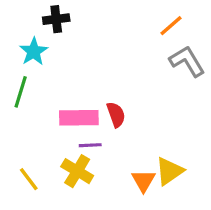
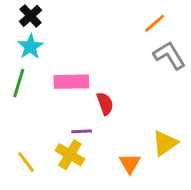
black cross: (56, 19) -> (30, 16), moved, turned -35
pink rectangle: (79, 118) -> (71, 82), moved
yellow triangle: (169, 171) -> (165, 143), moved

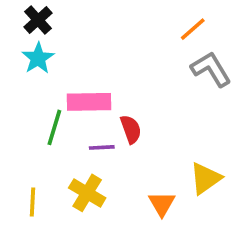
green line: (19, 83) -> (54, 127), moved
purple line: (82, 131) -> (102, 147), moved
yellow line: (26, 162) -> (33, 202), turned 40

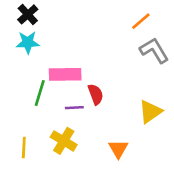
cyan star: (38, 58) -> (28, 42), turned 30
yellow triangle: (205, 178) -> (150, 112), moved

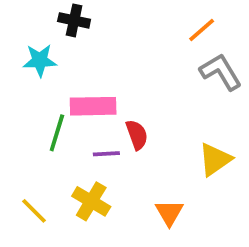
black cross: (28, 14) -> (74, 20), moved, turned -36
yellow line: (24, 148) -> (34, 211), turned -48

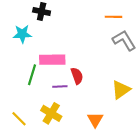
orange line: (202, 30) -> (113, 17), turned 42

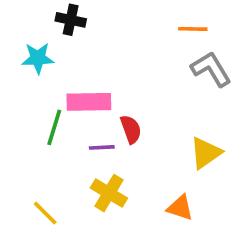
yellow cross: (51, 113) -> (109, 193), moved
yellow line: (19, 119) -> (45, 213), moved
orange triangle: (95, 120) -> (180, 208), moved, turned -42

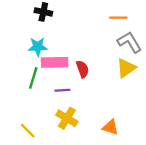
cyan star: (38, 58) -> (38, 47), moved
red semicircle: (131, 129) -> (83, 69), moved
yellow triangle: (206, 153) -> (126, 68), moved

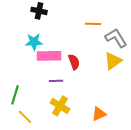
orange line: (118, 18) -> (93, 24), moved
green line: (33, 78) -> (15, 95), moved
orange triangle: (110, 127) -> (99, 114), turned -42

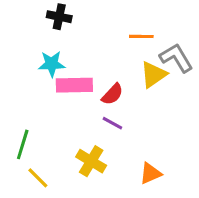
yellow triangle: (113, 61) -> (154, 74), moved
red semicircle: (74, 62) -> (112, 94), turned 63
purple line: (56, 81) -> (112, 123), moved, turned 32

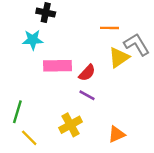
cyan star: (52, 64) -> (33, 40), moved
yellow cross: (91, 161) -> (71, 125), turned 30

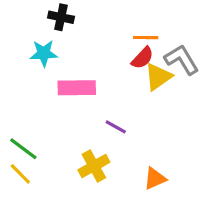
red semicircle: (87, 73) -> (142, 58), moved
green line: (17, 112) -> (23, 149), turned -70
yellow line: (29, 138) -> (20, 174), moved

